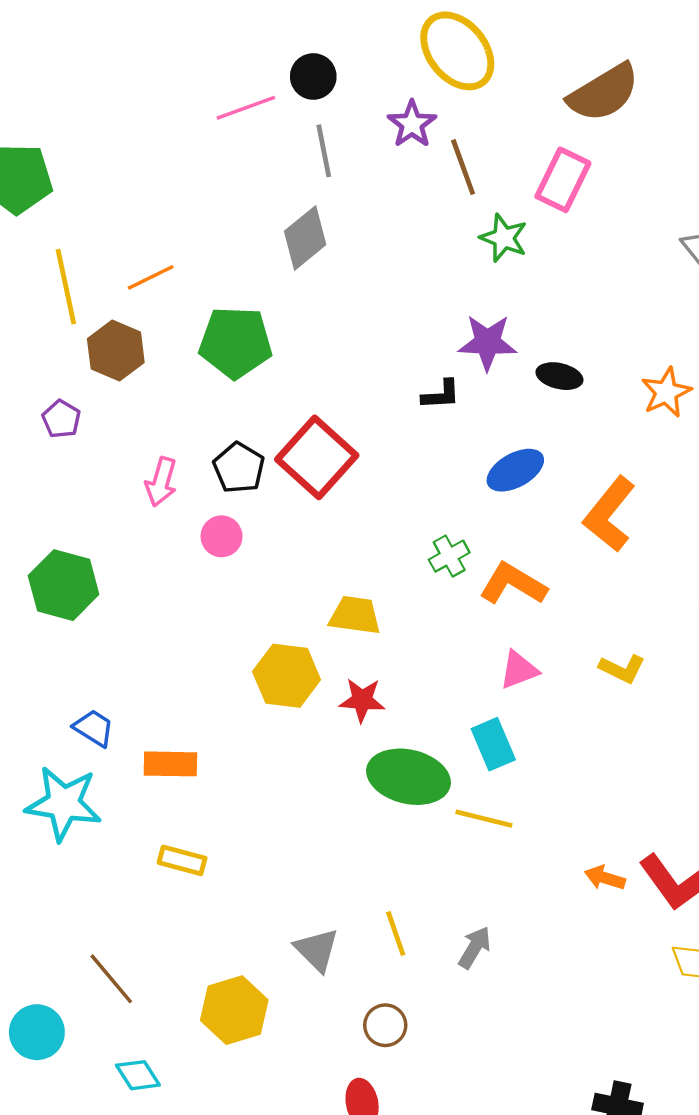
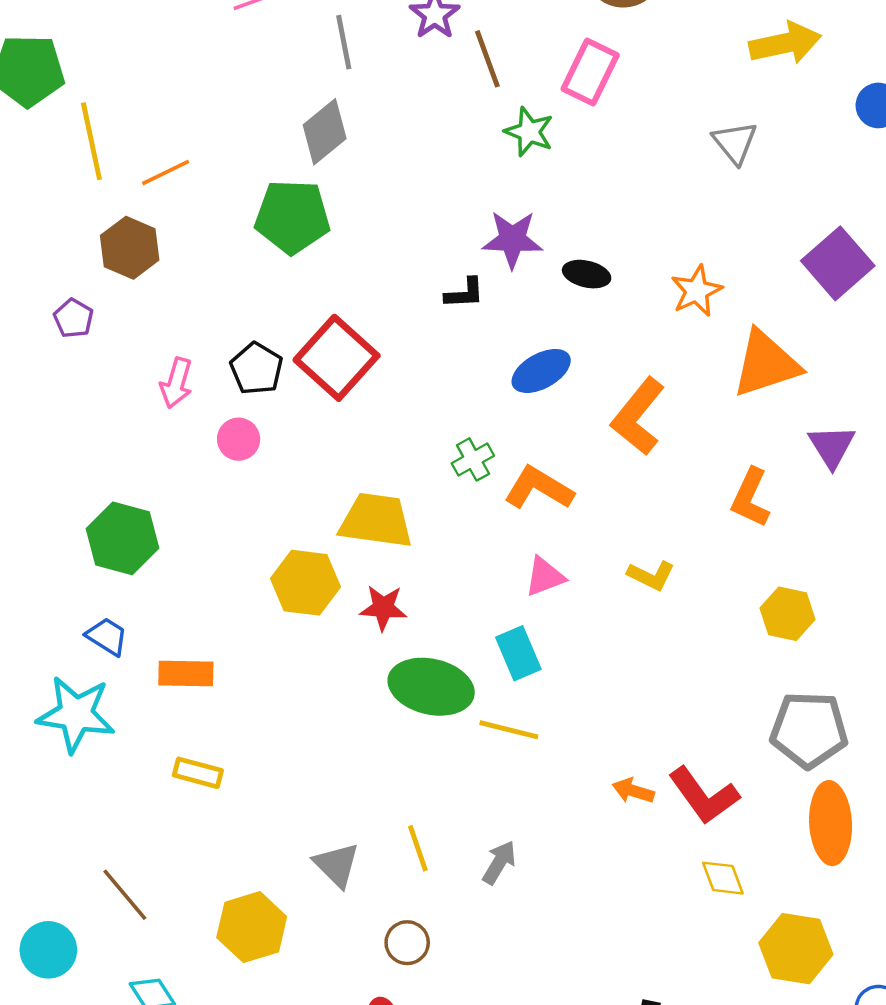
yellow line: (66, 287) -> (91, 141), moved
green pentagon: (235, 342) -> (292, 217), moved
green hexagon: (64, 585) -> (123, 538), moved
yellow trapezoid: (355, 615) -> (376, 520), size x1.4

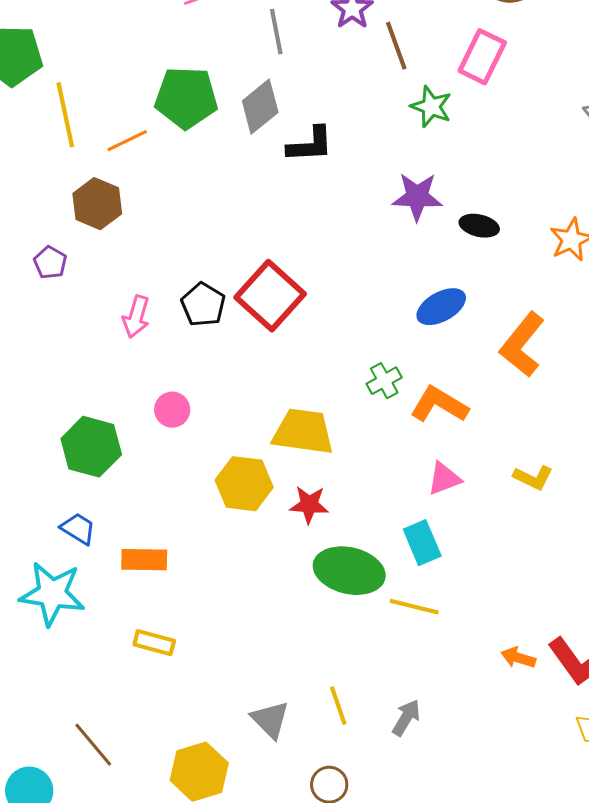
green pentagon: (292, 217) -> (186, 98), moved
black L-shape: (465, 293) -> (310, 145), moved, size x1.4
pink circle: (239, 439) -> (172, 410), moved

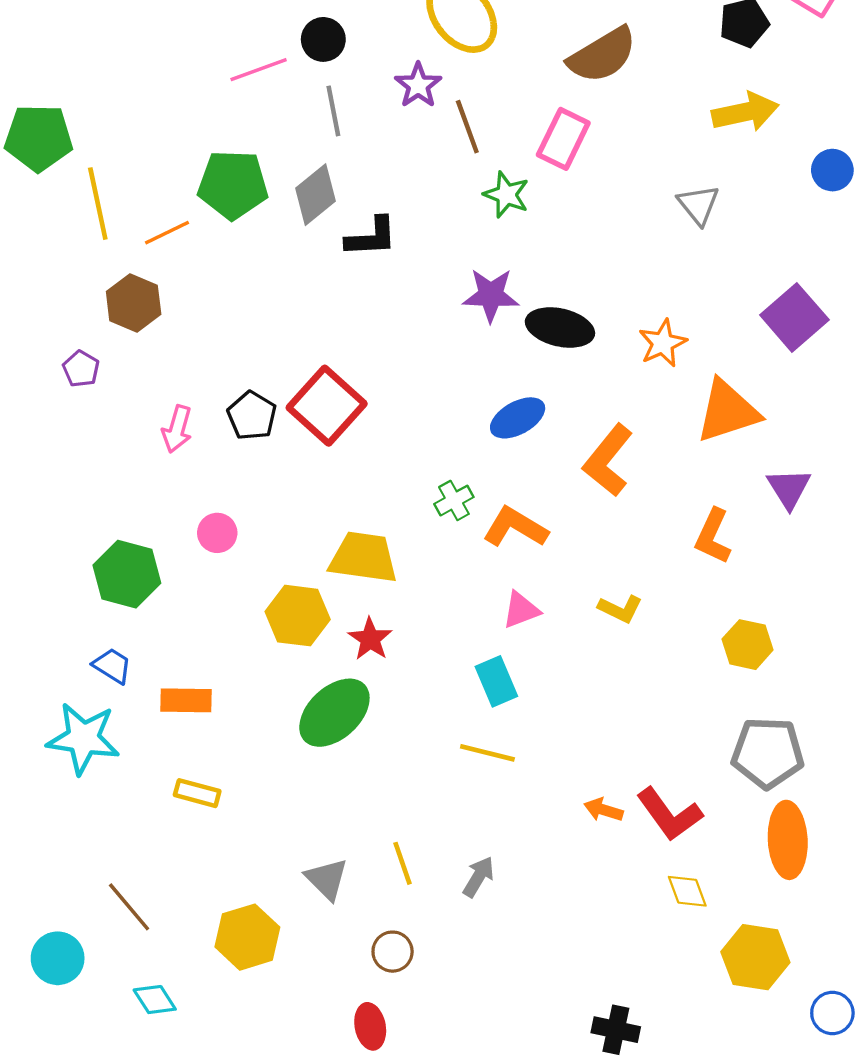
black ellipse: (479, 226) -> (560, 327), size x1.5
red star: (309, 505) -> (370, 639), turned 30
green ellipse: (349, 571) -> (334, 713), moved, turned -56

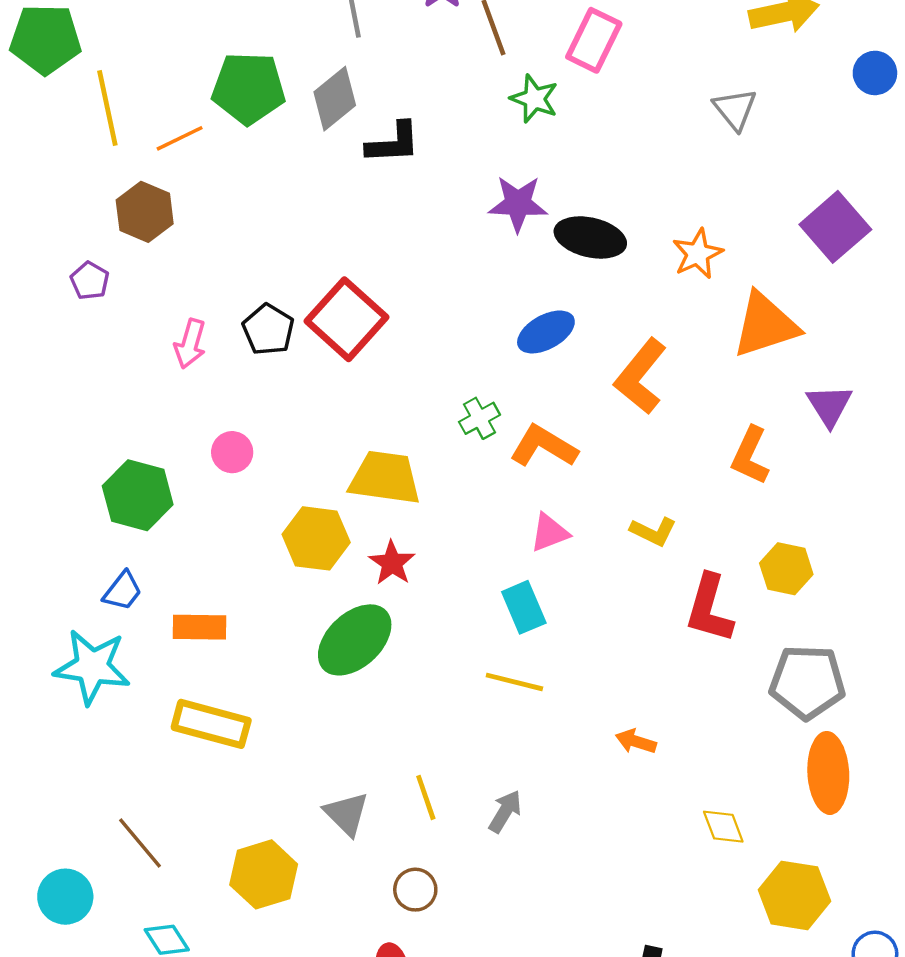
blue trapezoid: (112, 666) -> (122, 591), turned 96
yellow rectangle: (197, 793) -> (211, 724), size x1.6
red L-shape: (669, 814) -> (709, 608), moved, turned 52

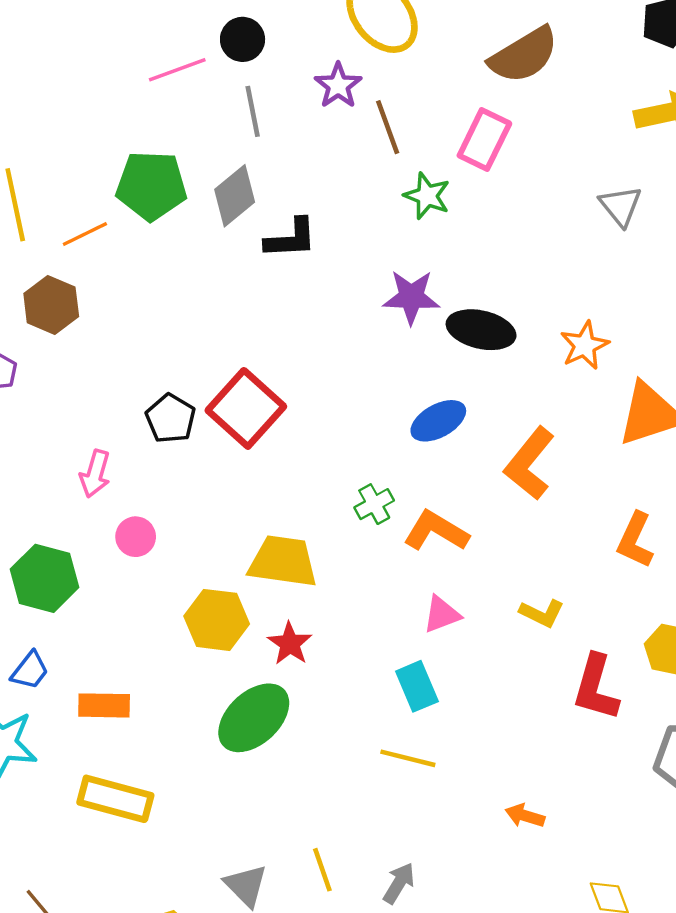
pink arrow: (190, 344) -> (95, 474), moved

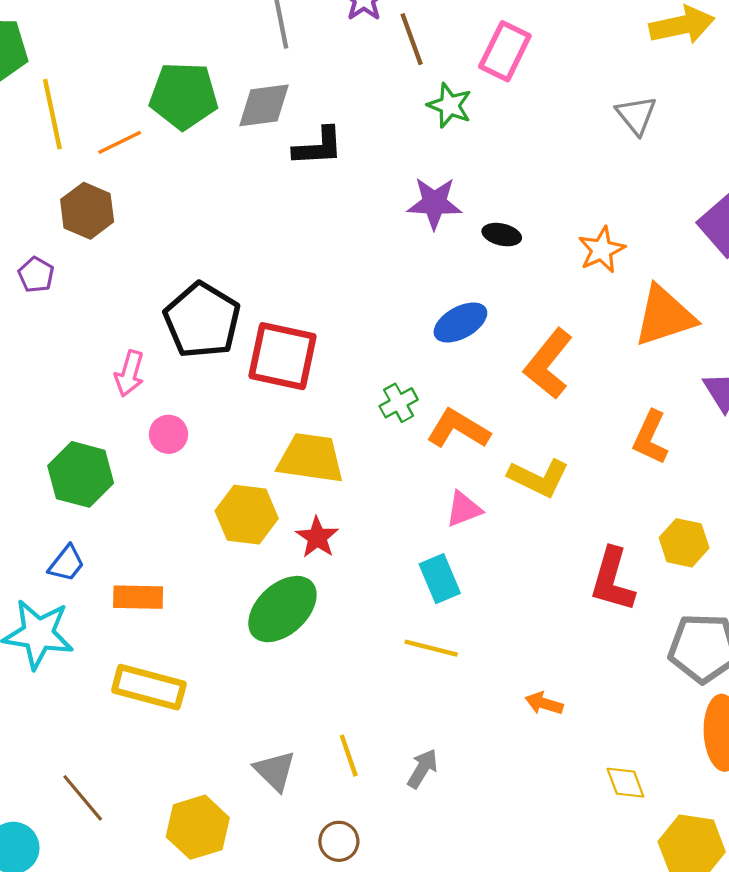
gray diamond: (235, 196) -> (264, 105), turned 32
black ellipse: (481, 330) -> (502, 235), size x0.6
red square: (246, 408) -> (282, 356), moved, turned -30
black pentagon: (170, 419) -> (202, 320), size x1.6
yellow L-shape: (542, 613) -> (539, 478), moved, size x1.4

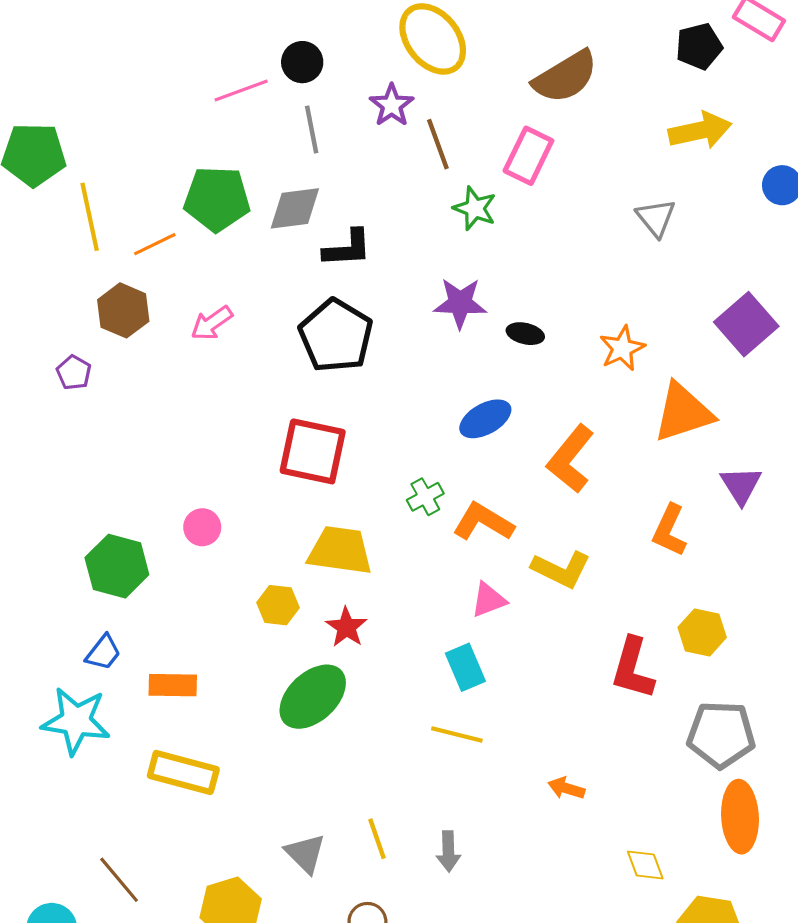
black pentagon: (202, 320) -> (336, 336), moved
pink arrow: (129, 374) -> (212, 323), moved, turned 39
yellow hexagon: (247, 515) -> (278, 605), size x0.7
gray arrow: (422, 769) -> (448, 851), turned 147

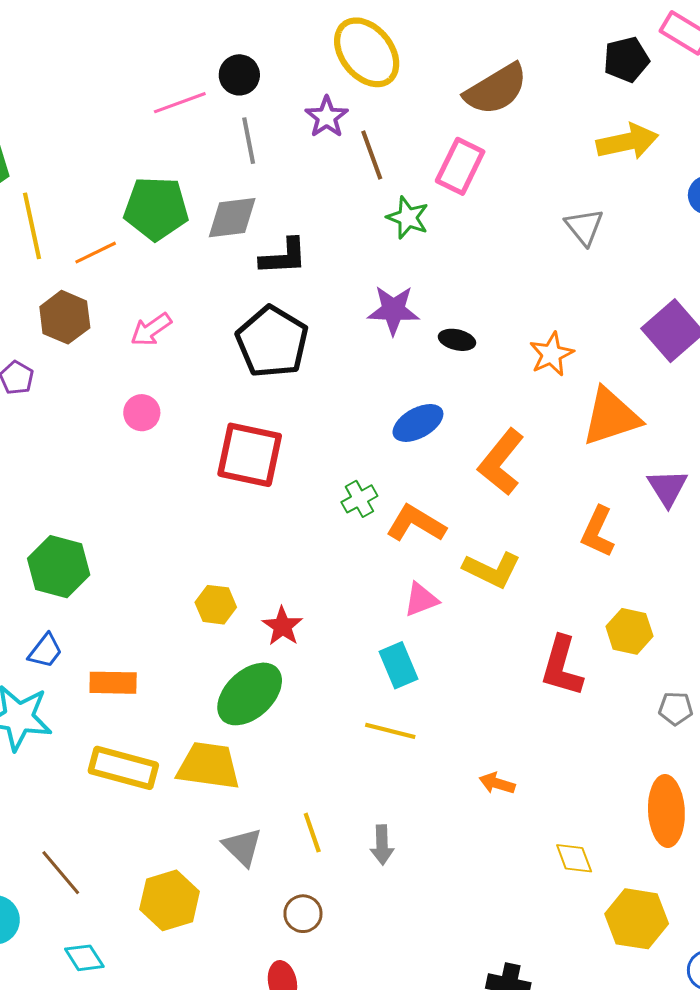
pink circle: (202, 527) -> (142, 413), moved
yellow trapezoid: (340, 550) -> (209, 766), moved
gray pentagon: (721, 735) -> (676, 708), moved, size x0.5

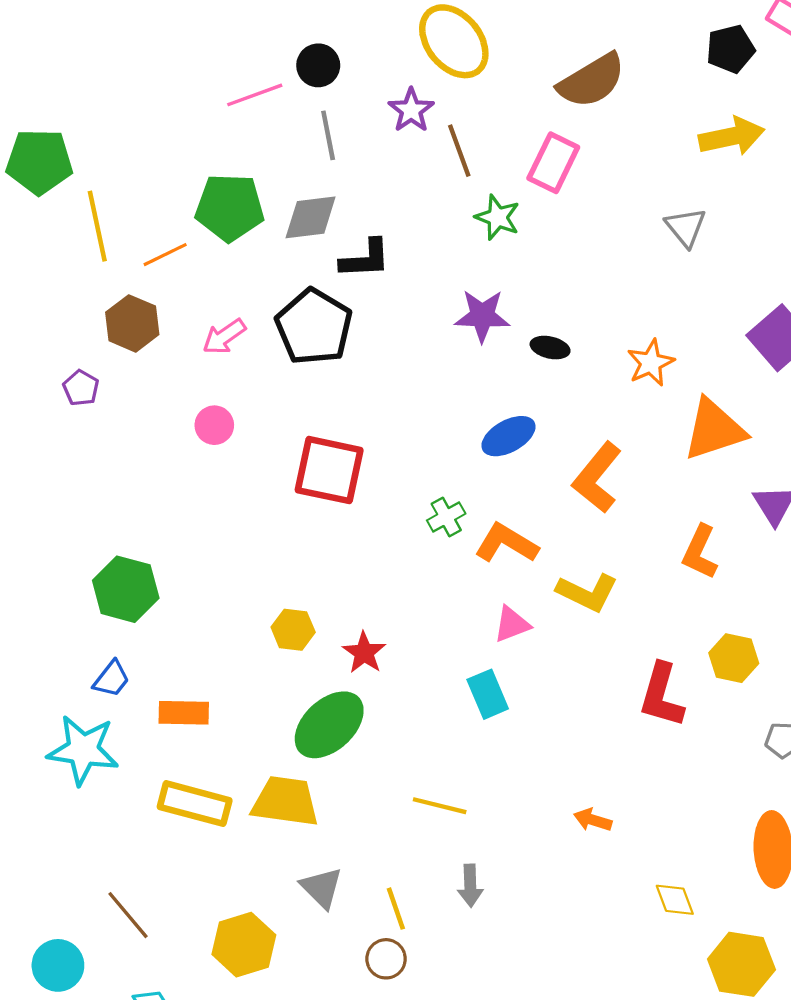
black pentagon: (272, 342) -> (314, 327), moved
yellow line: (390, 731) -> (440, 806), moved
yellow line: (312, 833) -> (396, 909), moved

